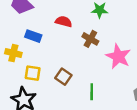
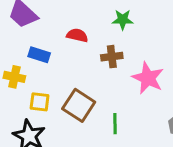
brown cross: (90, 39) -> (112, 57), turned -35
brown square: (63, 77) -> (79, 105), size x1.5

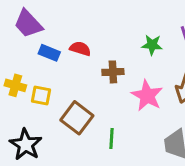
green star: (123, 20) -> (152, 45), moved
blue rectangle: (39, 55) -> (49, 53), moved
yellow square: (40, 102) -> (41, 95), moved

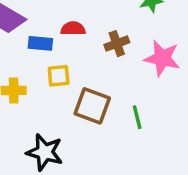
yellow square: (41, 95) -> (59, 76), moved

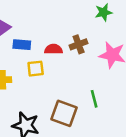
red semicircle: (73, 29) -> (53, 49), moved
brown square: (92, 106) -> (64, 113), moved

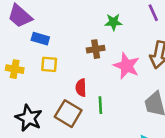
green star: (104, 12) -> (113, 22), moved
red semicircle: (53, 49) -> (81, 88), moved, turned -102

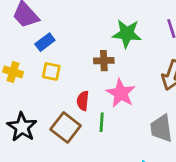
green star: (113, 22) -> (127, 34), size x1.5
blue rectangle: (40, 39) -> (45, 42), turned -60
pink star: (126, 66) -> (121, 93), moved

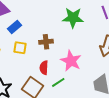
brown cross: (104, 61) -> (46, 42), moved
green line: (102, 122) -> (58, 82), turned 56

